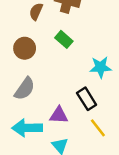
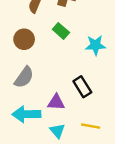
cyan star: (100, 67) -> (95, 45), moved
yellow line: (98, 128) -> (91, 126), moved, turned -42

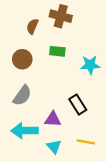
green rectangle: (61, 31) -> (57, 51), turned -35

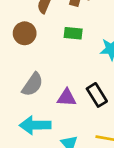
brown circle: (22, 59) -> (25, 33), moved
purple triangle: (53, 119) -> (67, 98), moved

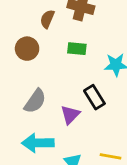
black rectangle: (97, 95) -> (94, 97), moved
purple triangle: (67, 98) -> (70, 115), turned -48

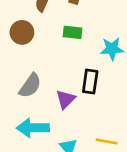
black rectangle: (94, 97) -> (90, 81), turned 40

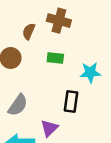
purple triangle: (66, 99) -> (49, 128), moved

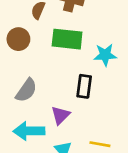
green rectangle: (55, 58) -> (67, 39), size x1.6

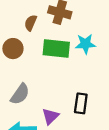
cyan star: (105, 55) -> (85, 44), moved
black rectangle: (84, 86) -> (81, 103), moved

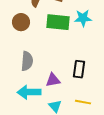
gray semicircle: (20, 94) -> (27, 61), turned -30
purple triangle: (50, 116) -> (53, 80), turned 35

